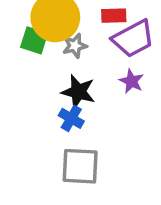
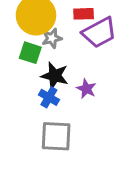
green square: (34, 40) -> (30, 53), moved
purple star: (131, 81) -> (86, 89), moved

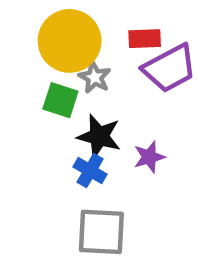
gray star: (52, 38) -> (95, 77), turned -30
purple star: (86, 89) -> (149, 157), turned 30

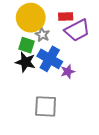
black star: (99, 136) -> (25, 62), moved
blue cross: (90, 171) -> (50, 59), moved, size x1.6

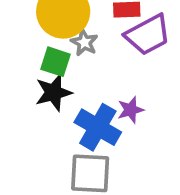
blue cross: (50, 59) -> (98, 127), moved
black star: (25, 62) -> (54, 92), turned -30

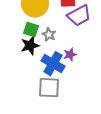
gray star: (84, 42) -> (49, 35), moved

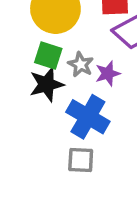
purple star: (70, 55) -> (108, 73), moved
gray square: (49, 88) -> (81, 160), size x0.7

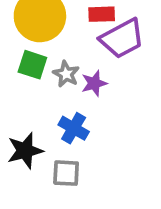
black star: (46, 84) -> (25, 151), moved
blue cross: (88, 117) -> (74, 128), size x0.7

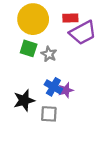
purple star: (94, 83) -> (66, 90), moved

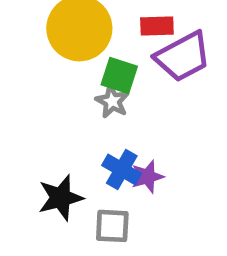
green square: (29, 48) -> (119, 75), moved

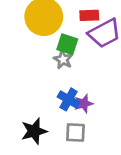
black star: (61, 198) -> (34, 131), moved
gray square: (112, 226) -> (75, 133), moved

